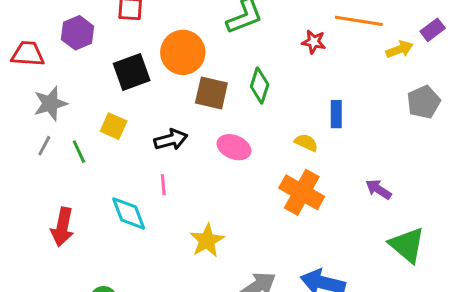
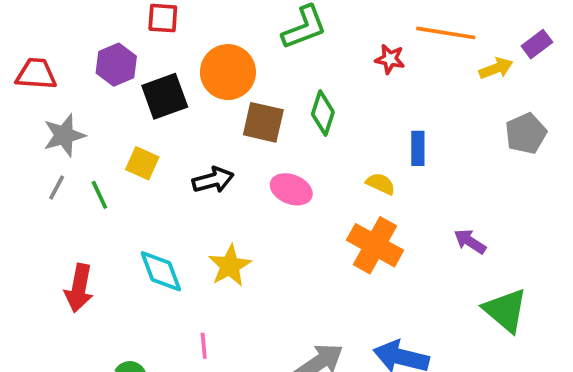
purple hexagon: (77, 33) -> (116, 65), moved
pink line: (163, 185) -> (204, 346), moved
yellow star: (207, 240) -> (230, 266), moved

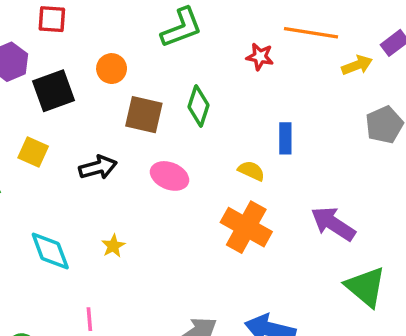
orange circle: (228, 72) -> (112, 69), size x0.6
purple arrow: (470, 241) -> (333, 224), size x1.5
yellow star: (230, 266) -> (113, 246), size x0.6

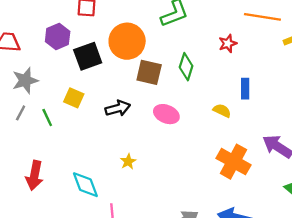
red star: (260, 57) -> (228, 43), moved, turned -30
orange circle: (112, 69) -> (127, 41), size x1.8
orange cross: (246, 227) -> (234, 162), moved
cyan diamond: (50, 251) -> (85, 185), moved

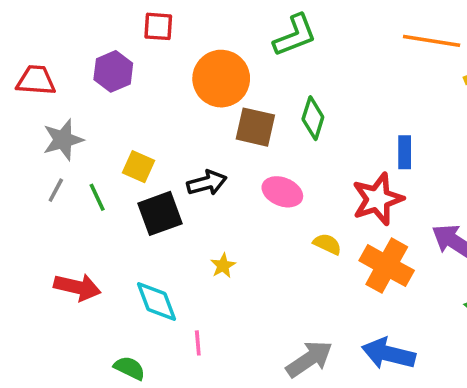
red star: (228, 43) -> (378, 199), moved, size x1.8
black square: (88, 56) -> (160, 213), moved
yellow semicircle: (222, 111) -> (327, 244), moved
red arrow: (34, 175) -> (77, 287), turned -88

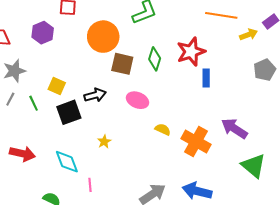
red star: (378, 199) -> (191, 52), moved

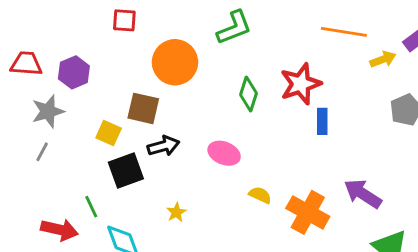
purple hexagon: (43, 33) -> (74, 72), moved
brown square: (122, 64) -> (143, 108), moved
green line: (34, 103) -> (91, 207), moved

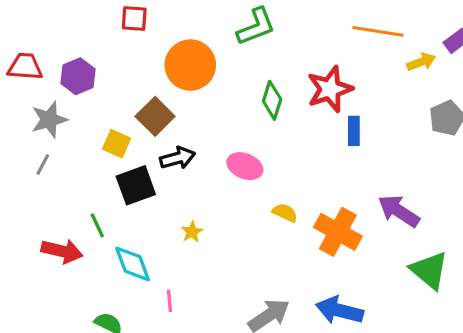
brown square: (143, 108) -> (155, 116), turned 32

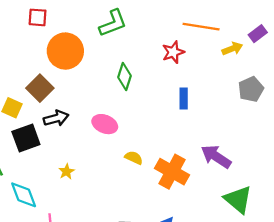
red square: (134, 19) -> (38, 17), moved
red star: (330, 89) -> (173, 52), moved, size x0.7

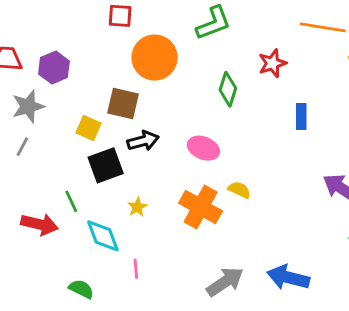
red star: (173, 52) -> (272, 63), moved
brown square: (40, 88) -> (123, 104), turned -32
yellow star: (67, 172) -> (137, 207), moved
orange cross: (172, 172) -> (201, 207), moved

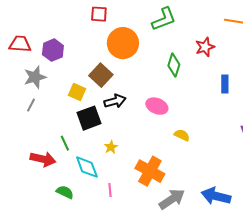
brown square: (123, 104) -> (101, 75), turned 30
orange cross: (201, 207) -> (150, 171), moved
green semicircle: (81, 289) -> (65, 192), moved

